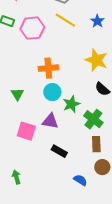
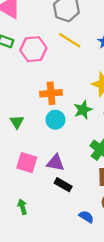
green star: (71, 104) -> (83, 110), moved
purple triangle: (50, 121) -> (55, 163), moved
green arrow: (16, 177) -> (22, 207), moved

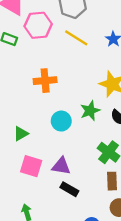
pink hexagon: (33, 49) -> (38, 25), moved
orange cross: (51, 93) -> (45, 81), moved
green triangle: (17, 122) -> (21, 134), moved, turned 32

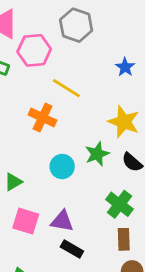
yellow line: (76, 38) -> (66, 88), moved
orange cross: (45, 81) -> (43, 118), turned 30

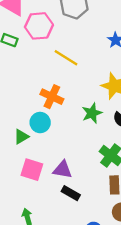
orange cross: (43, 118) -> (52, 97), moved
cyan circle: (62, 167) -> (40, 123), moved

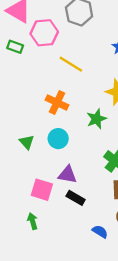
cyan circle: (40, 123) -> (58, 139), moved
green triangle: (21, 137) -> (27, 142), turned -42
pink square: (32, 170) -> (42, 190), moved

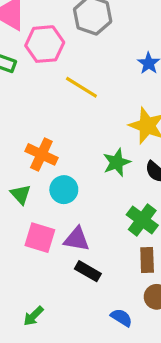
orange cross: (57, 103) -> (41, 154), moved
pink square: (42, 190) -> (40, 238), moved
green arrow: (33, 221) -> (33, 316), moved, turned -119

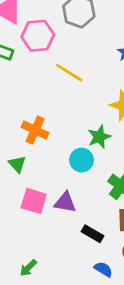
cyan circle: (64, 190) -> (82, 160), moved
black rectangle: (88, 271) -> (92, 234), moved

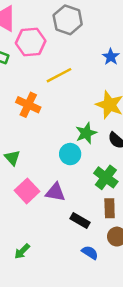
yellow line: (69, 73) -> (59, 75), turned -60
orange cross: (35, 130) -> (28, 105), moved
pink square: (34, 201) -> (27, 191), turned 30

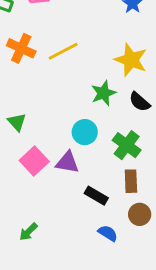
yellow line: (59, 75) -> (63, 51), moved
orange cross: (28, 105) -> (21, 48), moved
cyan circle: (70, 154) -> (85, 132), moved

